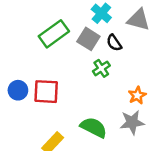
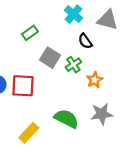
green rectangle: (54, 34) -> (30, 33), size x0.6
gray square: (88, 39) -> (50, 58), moved
orange star: (137, 95) -> (95, 80), moved

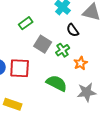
green semicircle: (66, 119) -> (57, 83), moved
yellow rectangle: (29, 133) -> (13, 104), moved, turned 66

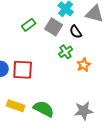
gray square: (43, 44) -> (54, 27), moved
green semicircle: (57, 83) -> (44, 109), moved
gray star: (87, 92) -> (84, 111), moved

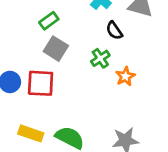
gray square: (54, 27) -> (56, 49), moved

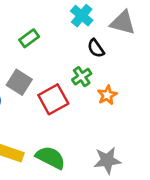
gray square: (56, 49) -> (19, 82), moved
red square: (41, 83) -> (53, 99), moved, turned -32

